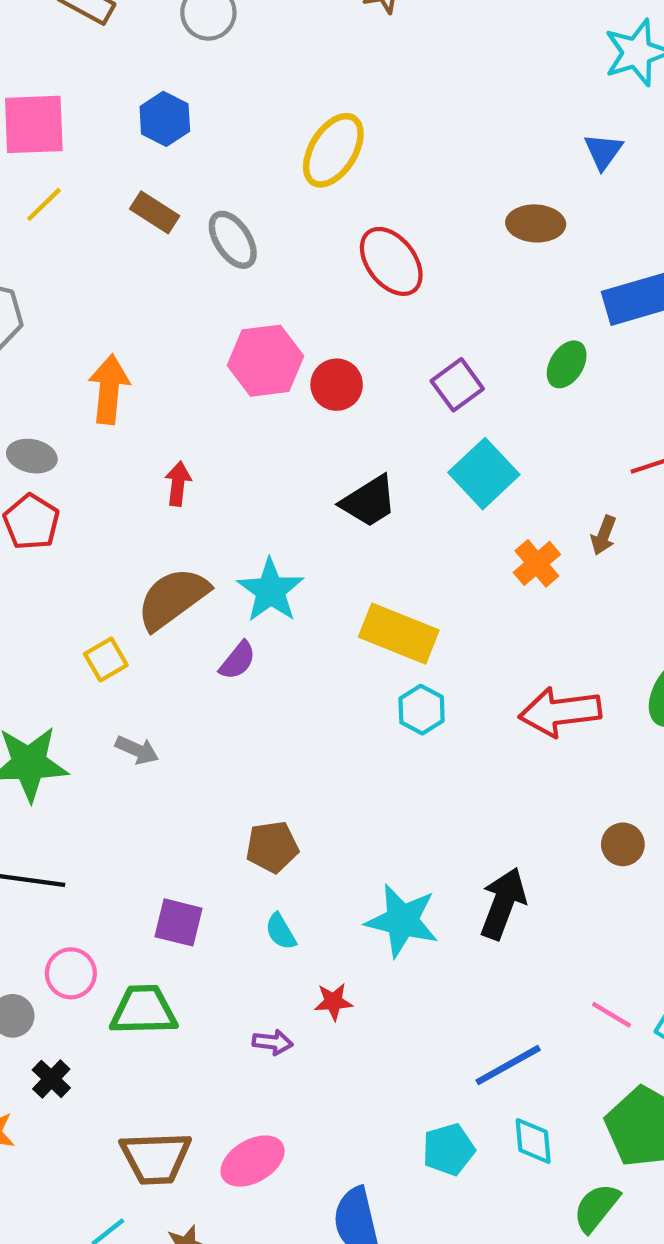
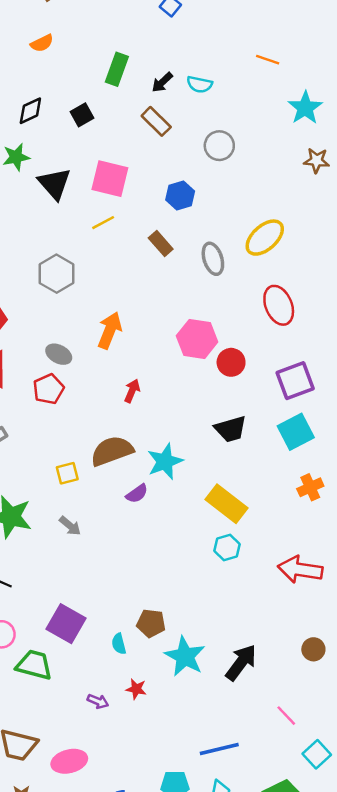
gray ellipse: (233, 240) -> (213, 259), moved
purple square: (457, 385) -> (295, 381), size x1.4
brown pentagon: (272, 847) -> (151, 623), moved
purple square: (179, 922) -> (66, 624), size x1.4
pink line: (611, 1015) -> (286, 716), moved

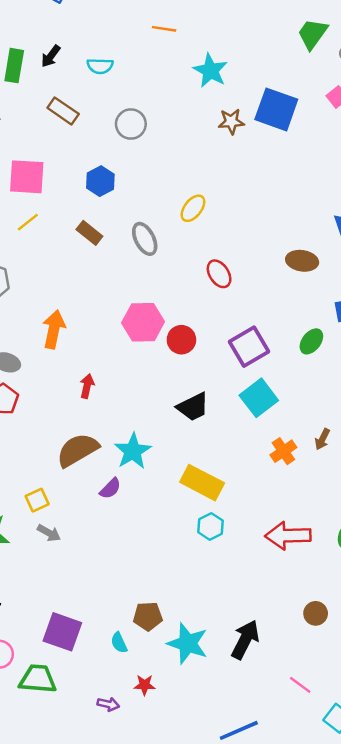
black arrow: (162, 82) -> (51, 56), moved
yellow ellipse: (265, 238) -> (193, 208), size x0.7
red ellipse: (279, 305) -> (219, 274), size x0.7
yellow square: (67, 473) -> (37, 500), moved

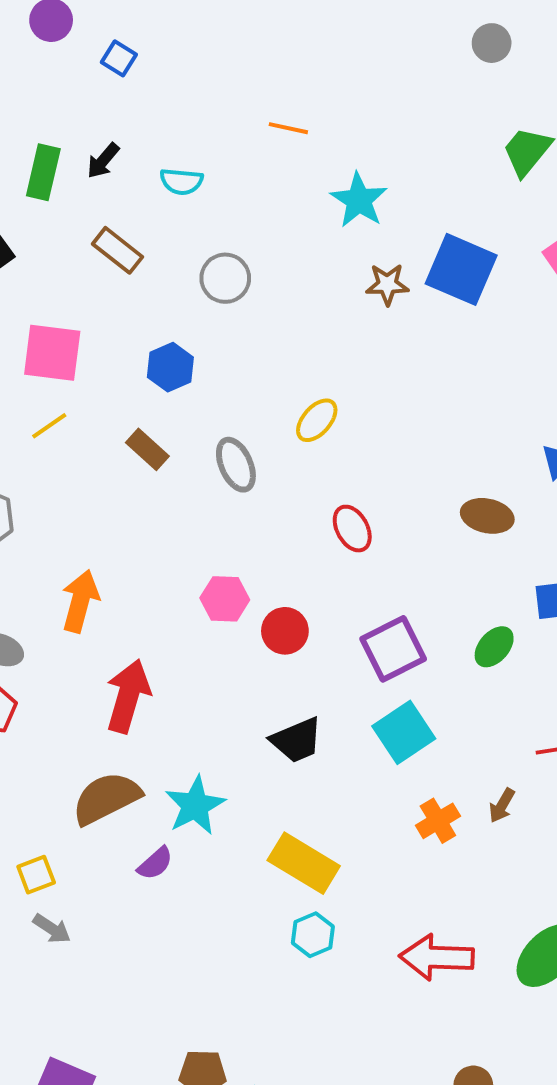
pink hexagon: (143, 322) -> (225, 599), size x0.7
red arrow: (87, 386) -> (128, 696), size x1.8

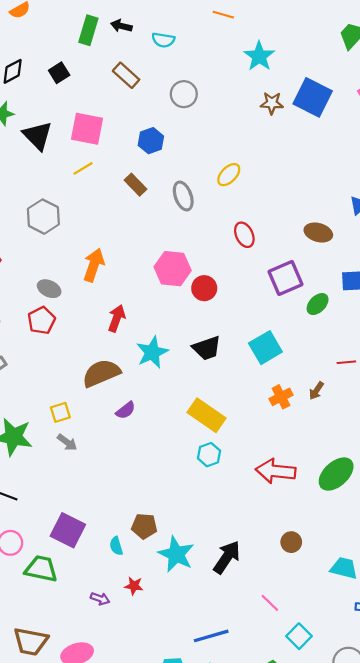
black arrow: (103, 161) -> (121, 26), turned 60
pink hexagon: (225, 599) -> (173, 269), size x1.4
purple square: (393, 649) -> (286, 278), moved
red arrow: (128, 696) -> (117, 318), size x0.7
cyan star: (195, 806) -> (152, 352), moved

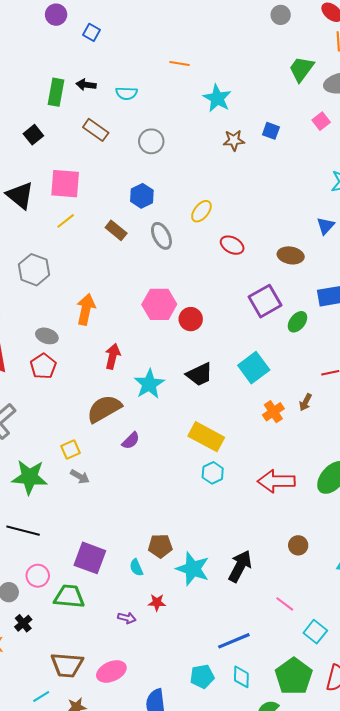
blue square: (313, 97) -> (271, 131), size x0.5
blue hexagon: (151, 141) -> (142, 196), moved
red ellipse: (244, 235) -> (232, 245), moved, turned -30

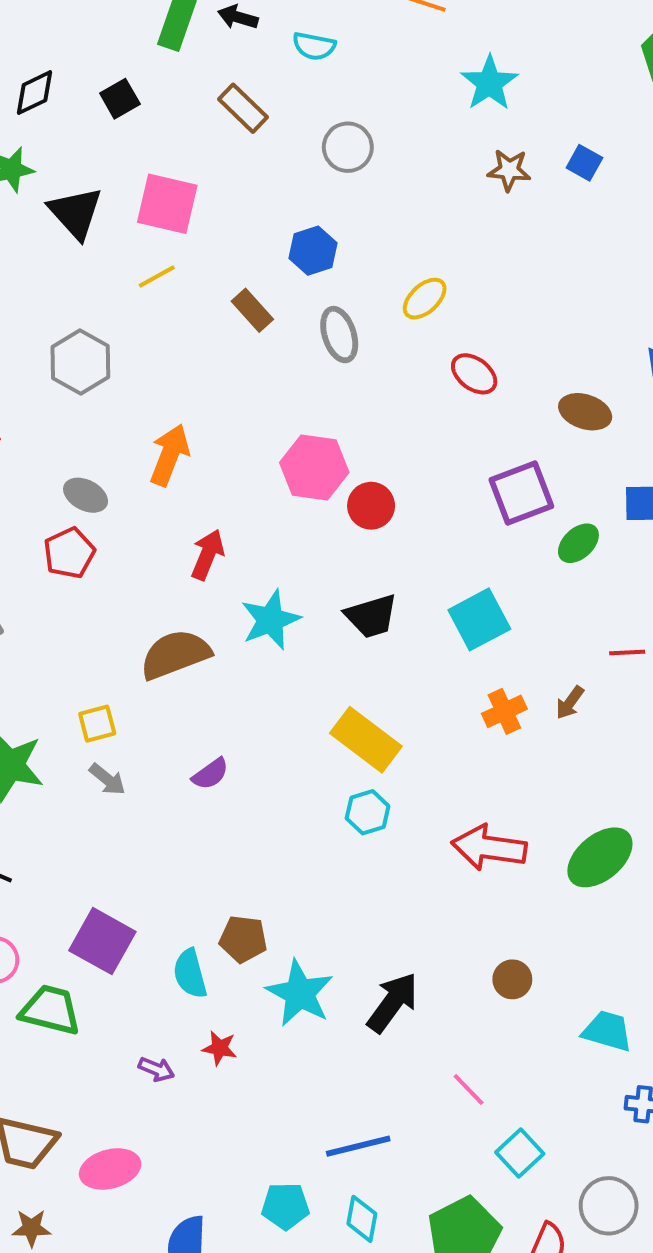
purple semicircle: (131, 441) -> (210, 774), moved
cyan semicircle: (136, 567) -> (190, 974), size x1.4

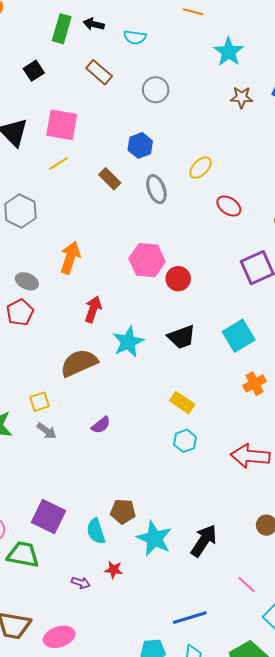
yellow rectangle: (366, 740) -> (182, 403), size x0.7

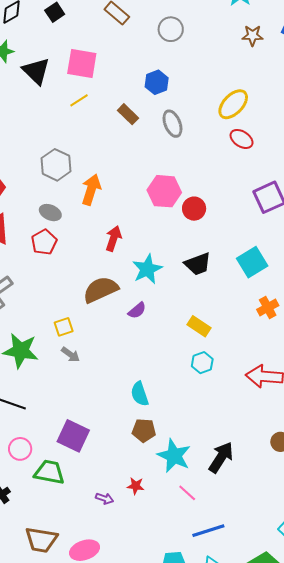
yellow ellipse: (201, 168) -> (233, 104), moved, size x1.4
gray hexagon: (20, 211) -> (56, 165), moved
purple semicircle: (101, 425) -> (137, 310), moved
cyan semicircle: (96, 531) -> (140, 394), moved
pink line: (246, 585) -> (187, 493), moved

